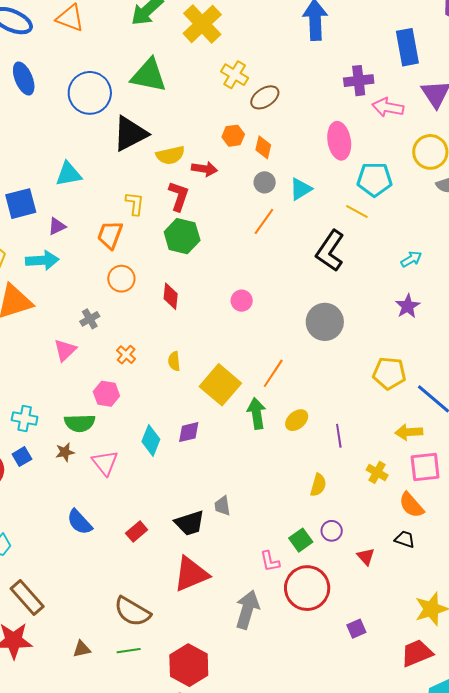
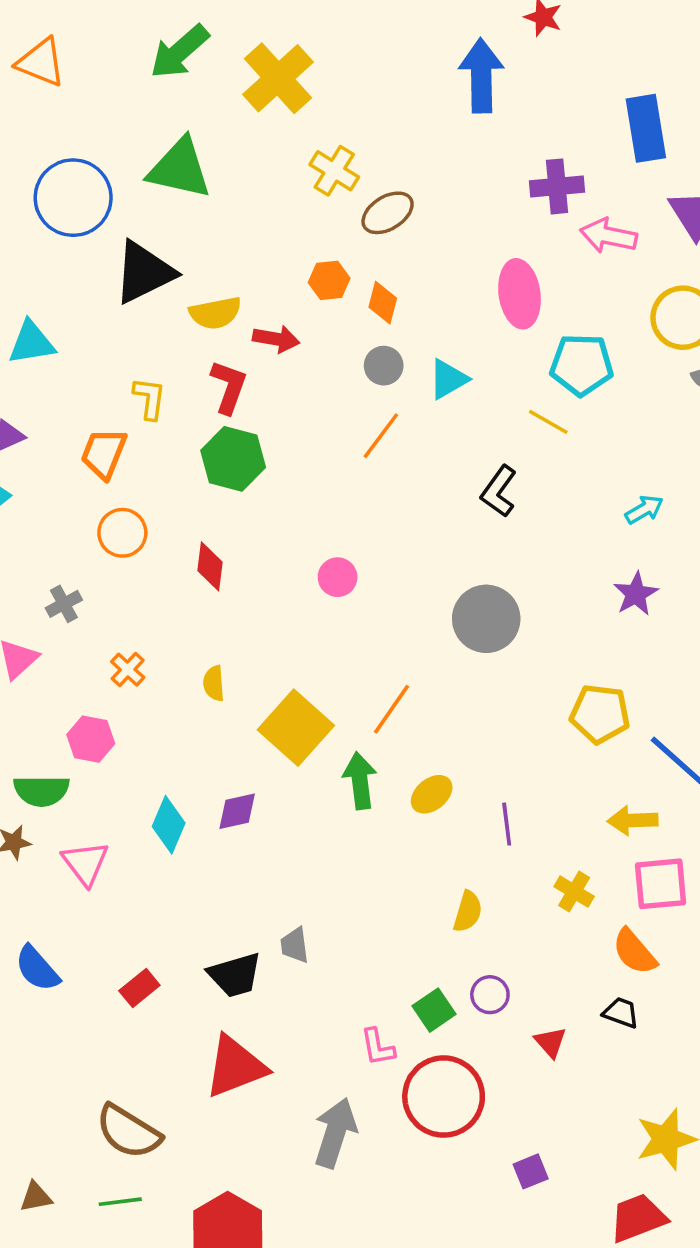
black L-shape: (330, 251) -> (499, 491), size x0.7

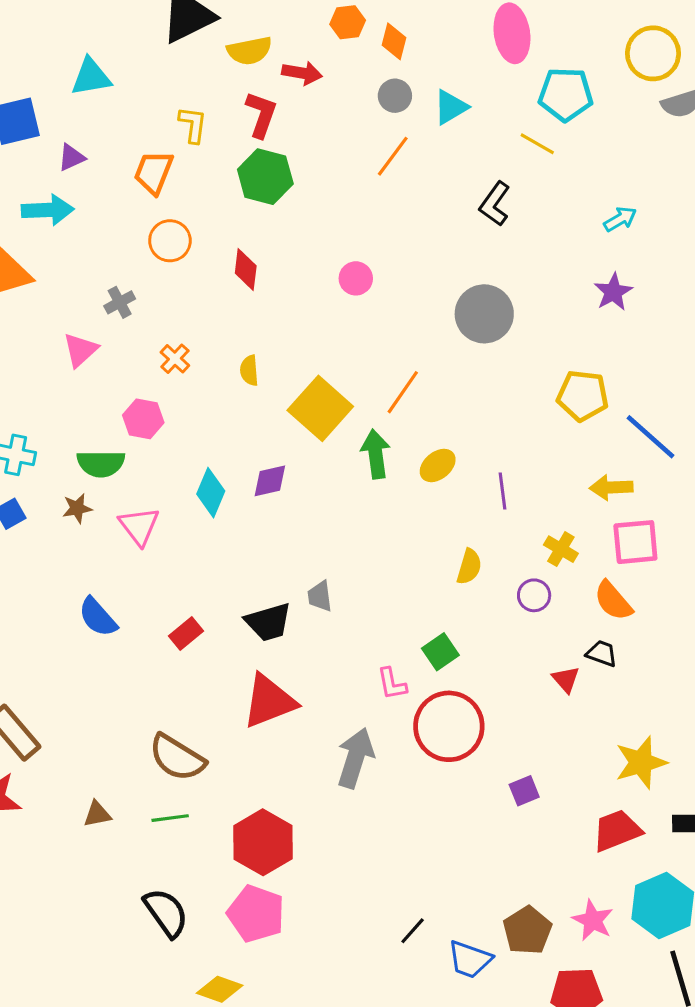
purple circle: (490, 995) -> (534, 595), moved
red triangle: (550, 1042) -> (566, 679), moved

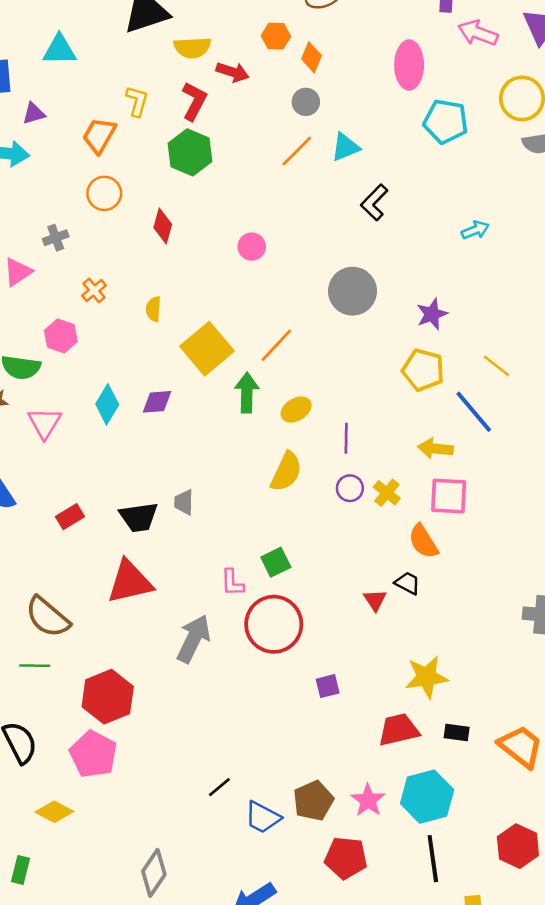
cyan triangle: (451, 107) -> (345, 147), moved
yellow line: (537, 144) -> (497, 366), moved
purple star: (613, 292) -> (432, 314), moved
yellow semicircle: (469, 567) -> (286, 472), moved, size x1.4
purple circle: (534, 595) -> (350, 488), moved

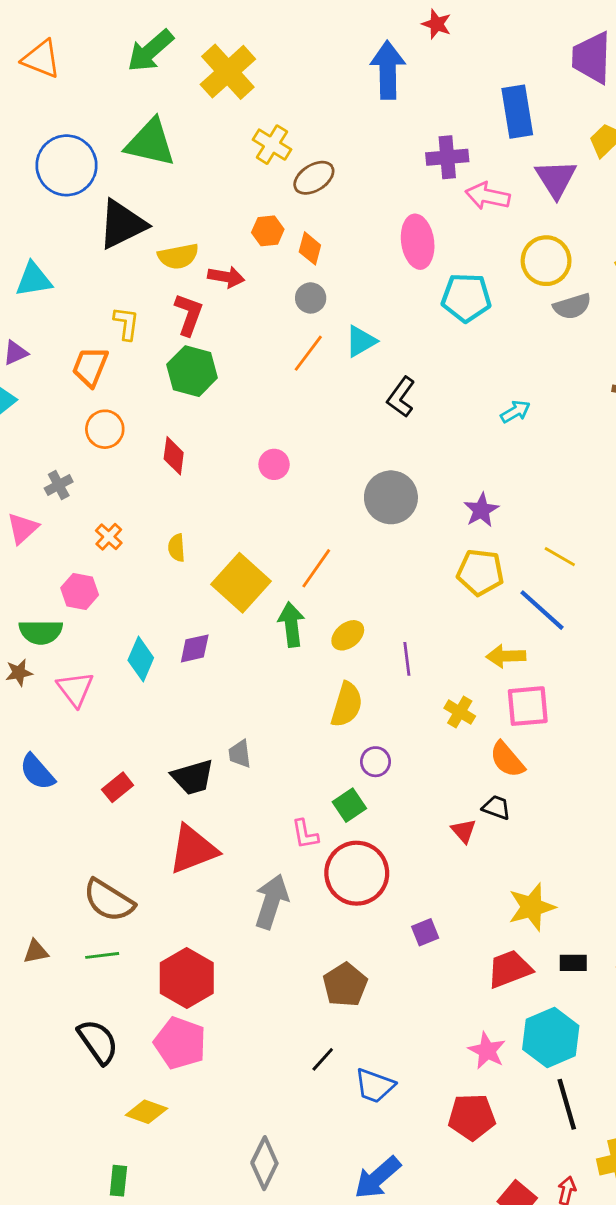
purple circle: (350, 488) -> (375, 762), moved
brown pentagon: (313, 801) -> (345, 985), moved

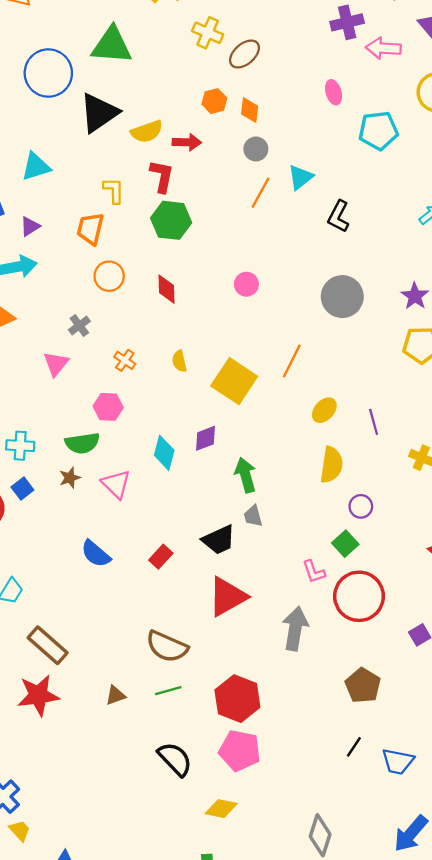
pink ellipse: (418, 242) -> (334, 92), size x0.6
green arrow: (291, 625) -> (245, 475), moved

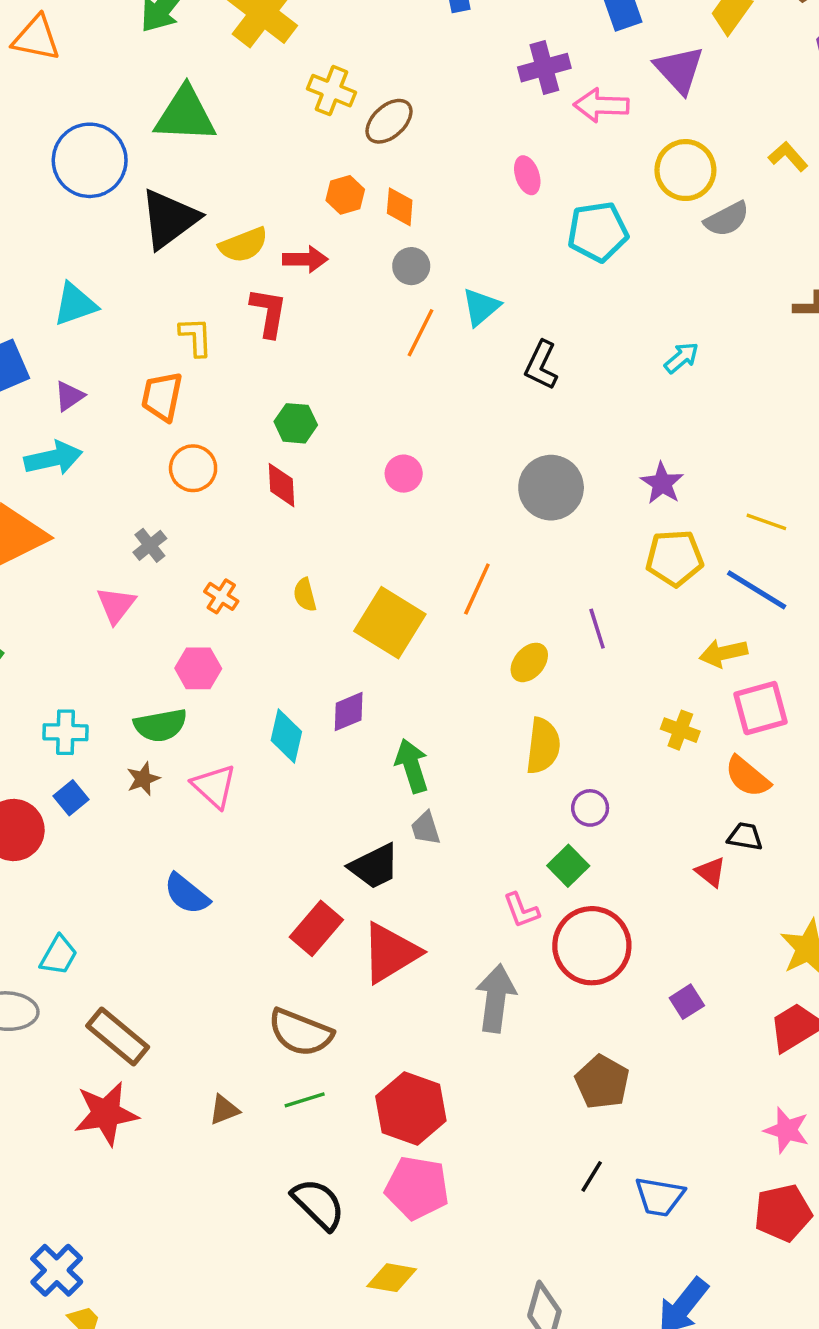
green hexagon: (171, 220) -> (296, 423), moved, size x0.7
purple line: (374, 422) -> (597, 629), moved
red rectangle: (161, 557) -> (316, 928), moved, size x1.4

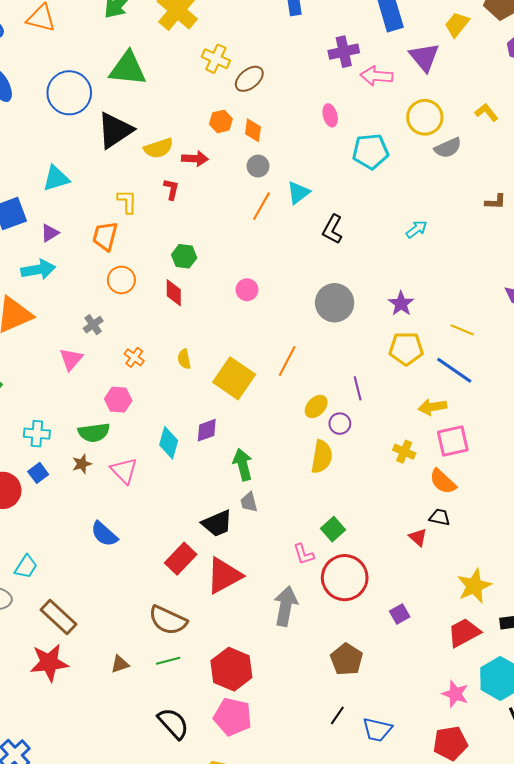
red L-shape: (269, 312) -> (171, 189), size x0.7
purple circle: (590, 808) -> (340, 424), moved

